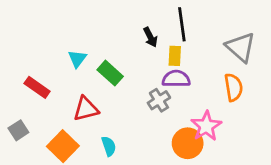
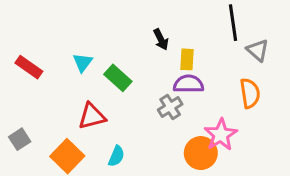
black line: (182, 24) -> (233, 23), moved
gray triangle: (241, 47) -> (258, 50), size x0.7
red rectangle: (37, 87) -> (29, 67), moved
cyan semicircle: (109, 146) -> (116, 156), turned 42

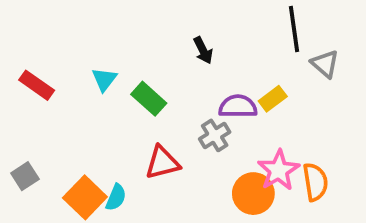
yellow rectangle: (187, 59) -> (273, 99), moved, turned 50
orange semicircle: (250, 93) -> (315, 182), moved
red triangle: (92, 116) -> (162, 163), moved
cyan semicircle: (116, 156) -> (116, 197), moved

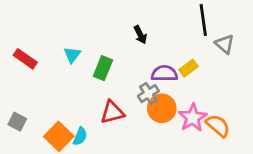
green rectangle: (149, 99) -> (103, 68), turned 70
gray square: (25, 176) -> (17, 122), turned -30
orange semicircle: (315, 182) -> (218, 126), turned -40
orange circle: (253, 194) -> (162, 108), moved

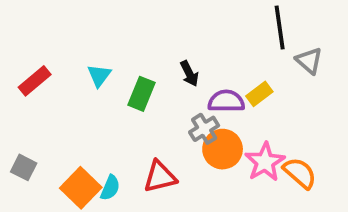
black arrow: (140, 35) -> (189, 74), moved
red rectangle: (25, 59) -> (35, 81), turned -75
red triangle: (112, 112) -> (160, 177), moved

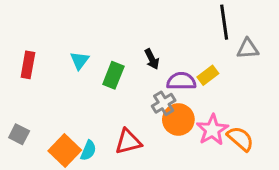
gray triangle: (309, 61) -> (248, 49), turned -45
red rectangle: (35, 81) -> (28, 65), turned -40

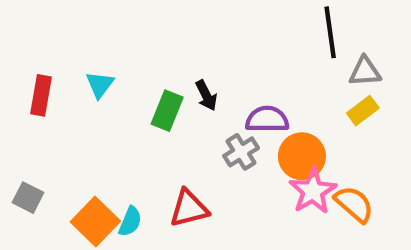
black arrow: (152, 59) -> (206, 95), moved
cyan triangle: (80, 60) -> (100, 85), moved
yellow rectangle: (208, 75) -> (363, 111), moved
orange circle: (178, 119) -> (302, 156), moved

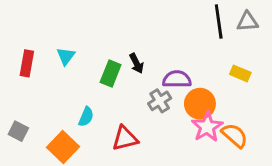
gray triangle: (365, 71) -> (248, 22), moved
yellow rectangle: (363, 111) -> (240, 73), turned 60
cyan semicircle: (130, 221) -> (86, 117), moved

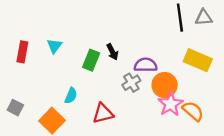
yellow rectangle: (240, 73) -> (198, 60), size x1.6

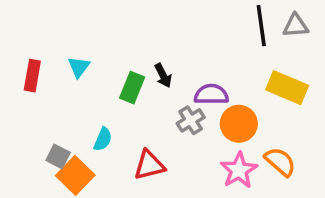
pink star: (170, 104) -> (239, 170), moved
gray square: (15, 108) -> (58, 156), moved

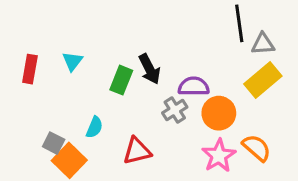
gray triangle: (296, 26) -> (263, 44), moved
black arrow: (163, 76) -> (150, 69), size x1.4
yellow rectangle: (287, 88) -> (263, 80), turned -63

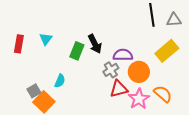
gray triangle: (263, 44) -> (174, 20), moved
gray square: (54, 143) -> (34, 91), turned 32
red triangle: (137, 151) -> (119, 89), moved

